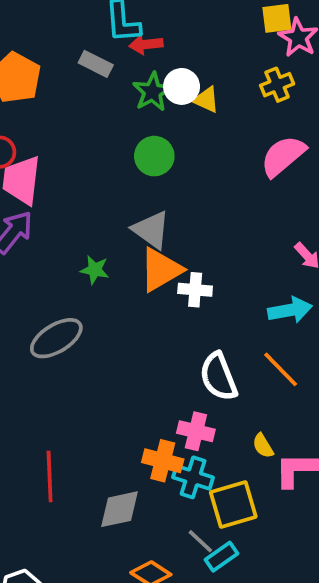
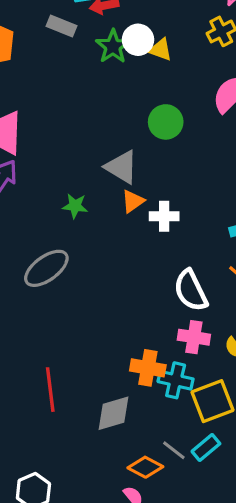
green circle: (154, 156) -> (166, 122), moved
orange triangle: (161, 270) -> (133, 201), size x0.6
pink cross: (196, 431) -> (194, 337), moved
gray line: (200, 541) -> (174, 450), moved

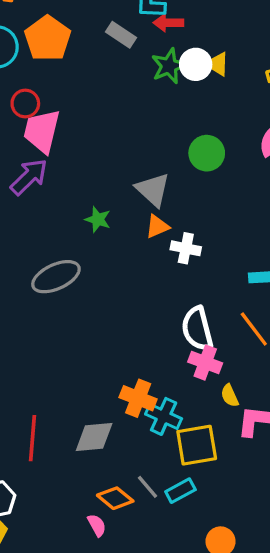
yellow triangle: (160, 50) -> (217, 64), moved
pink cross: (194, 337) -> (205, 363), moved
red line: (50, 390) -> (32, 438), moved

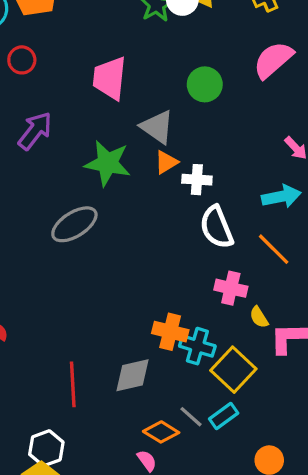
pink trapezoid: (42, 131) -> (110, 78), moved
green star: (98, 219) -> (108, 163), size x1.8
white semicircle: (197, 329) -> (217, 227), moved
yellow square: (197, 445) -> (233, 370), turned -30

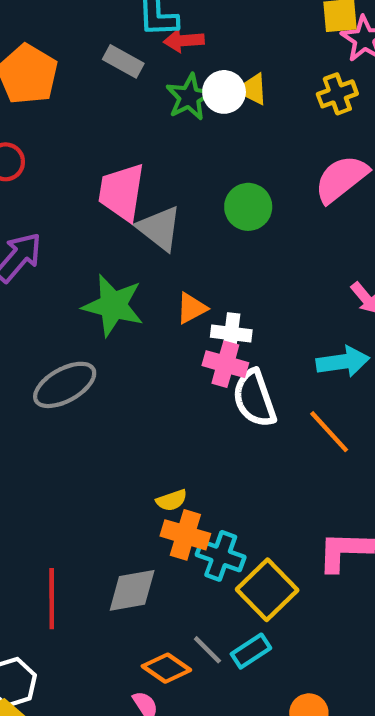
gray triangle: (157, 127) -> (159, 228), moved
pink cross: (231, 288) -> (225, 364), moved
yellow semicircle: (259, 317) -> (172, 500), moved, turned -80

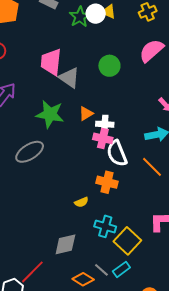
orange cross: (185, 535) -> (107, 182), moved
red line: (52, 599) -> (32, 272), moved, turned 48

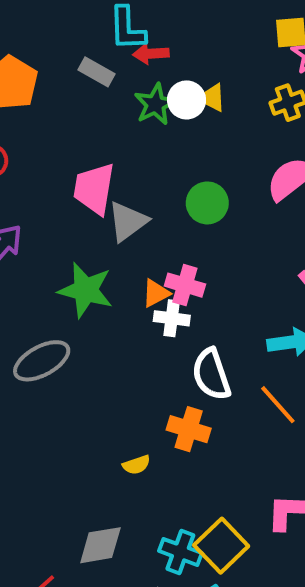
gray triangle: (69, 78) -> (128, 221), turned 45
white cross: (105, 124) -> (172, 318), moved
pink cross: (103, 138) -> (185, 285), moved
cyan cross: (105, 226) -> (180, 552), moved

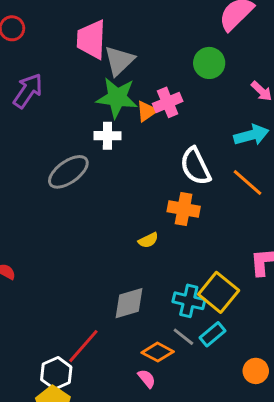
green circle: (207, 203) -> (209, 63), moved
pink cross: (185, 285) -> (168, 102), turned -32
green star: (86, 290) -> (117, 98), moved
white cross: (172, 318) -> (107, 136), moved

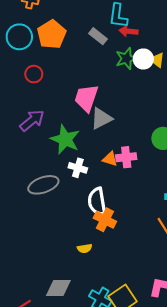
green star: (117, 98) -> (65, 139), moved
orange triangle: (147, 111) -> (110, 159), turned 35
white semicircle: (195, 166) -> (97, 202), moved
orange cross: (184, 209) -> (105, 220), moved

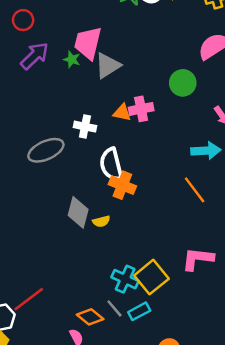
purple arrow: (32, 121) -> (35, 56), moved
green star: (65, 139) -> (72, 59), moved, size x0.5
gray diamond: (58, 288) -> (78, 212), moved, turned -70

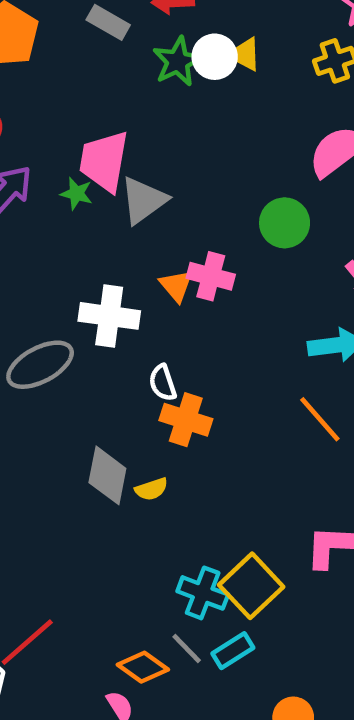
pink cross: (141, 109) -> (211, 276), turned 30
orange triangle: (122, 113) -> (176, 286), turned 42
white cross: (85, 127) -> (109, 316), size x1.4
white semicircle: (111, 164) -> (163, 383), size x0.6

